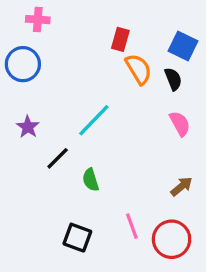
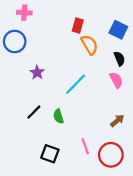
black semicircle: (173, 79) -> (119, 59), moved
cyan line: (94, 120) -> (76, 84), moved
purple star: (28, 127) -> (37, 72), moved
black line: (58, 158) -> (34, 112), moved

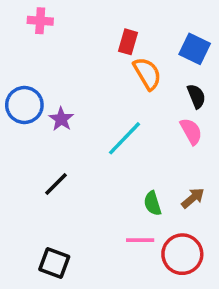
blue circle: (15, 41) -> (24, 105), moved
green semicircle: (58, 116) -> (152, 203), moved
pink line: (85, 146) -> (140, 240), turned -70
black square: (50, 154) -> (54, 263), moved

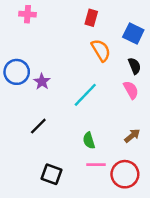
red rectangle: (128, 42) -> (91, 18), moved
green semicircle: (152, 203) -> (89, 141), moved
black square: (54, 263) -> (52, 174), moved

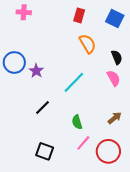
blue square: (133, 33) -> (115, 19), moved
black line: (38, 126) -> (43, 107), moved
pink line: (96, 165) -> (83, 143), turned -49

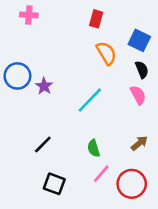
blue square: (115, 19) -> (139, 40), moved
black line: (43, 107) -> (43, 144), moved

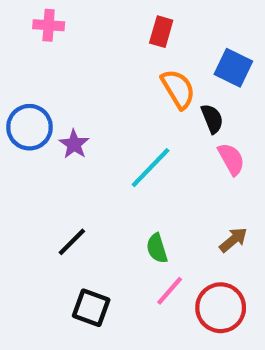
black semicircle: (142, 70) -> (212, 119), moved

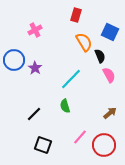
pink cross: (49, 25) -> (35, 30), moved, turned -32
green semicircle: (157, 248) -> (65, 106), moved

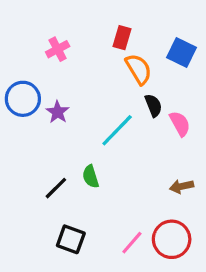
red rectangle: (76, 15) -> (122, 38), moved
black semicircle: (100, 56) -> (153, 105), moved
green semicircle: (65, 106) -> (91, 176), moved
brown arrow: (110, 113) -> (182, 186), turned -152
pink line: (80, 137) -> (132, 243), moved

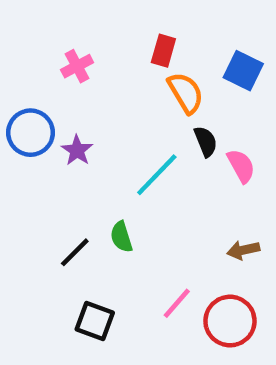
pink line: (132, 243) -> (177, 303), moved

